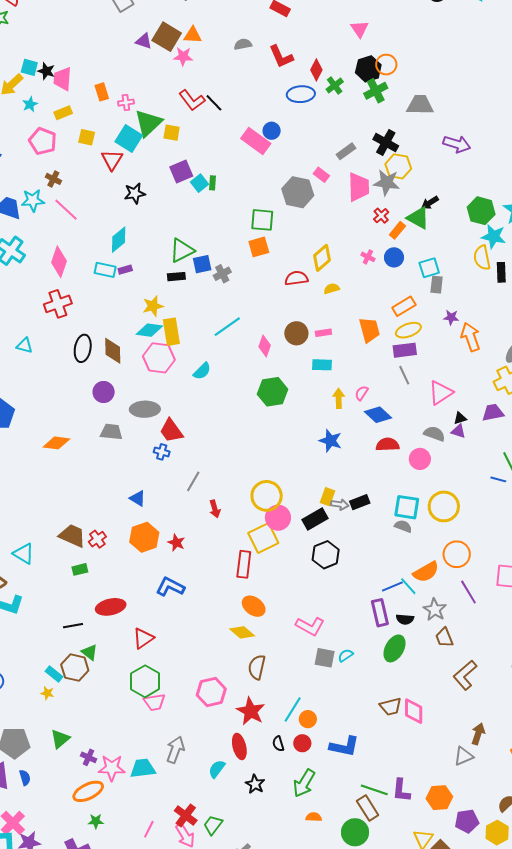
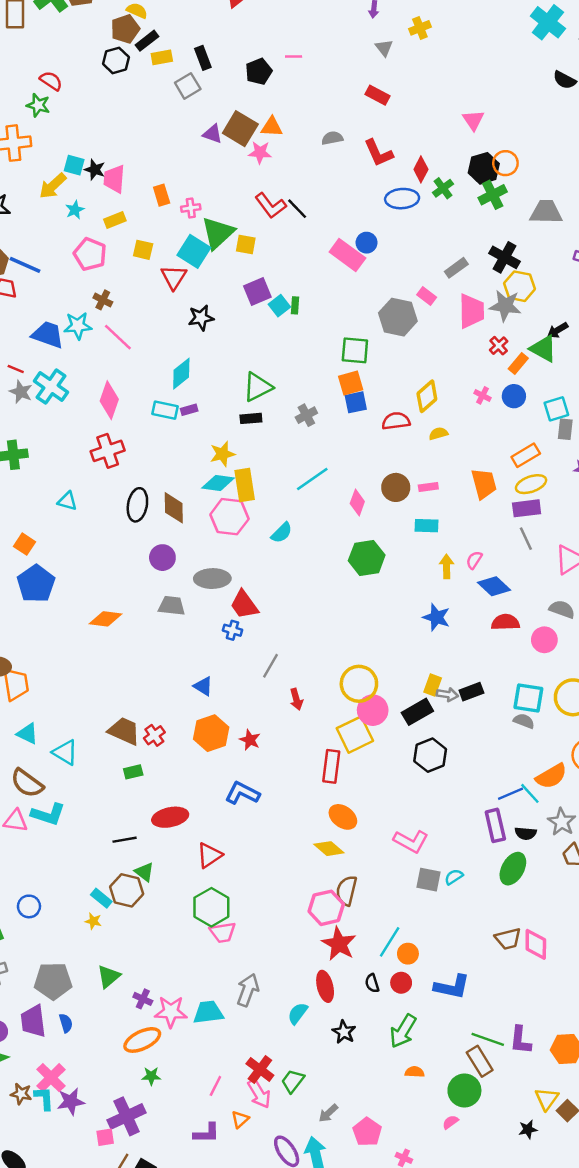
blue square: (202, 264) -> (356, 402), moved
pink hexagon: (211, 692) -> (326, 908), moved

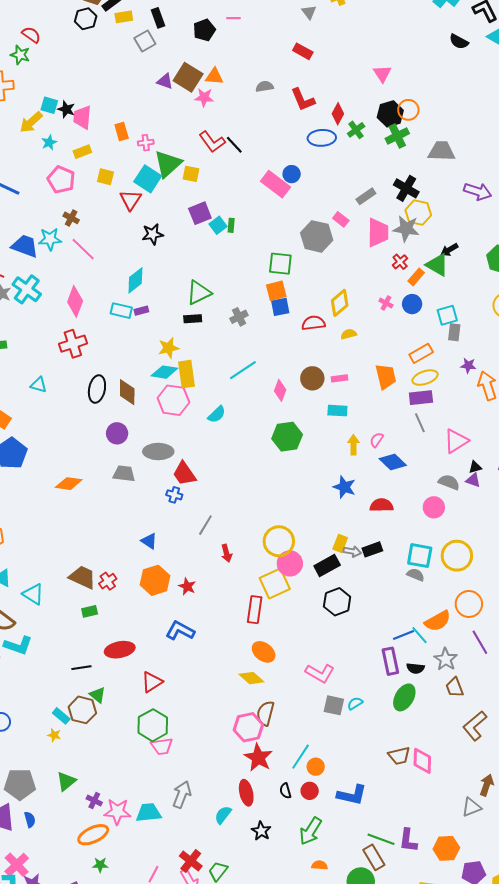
red semicircle: (505, 622) -> (382, 505), moved

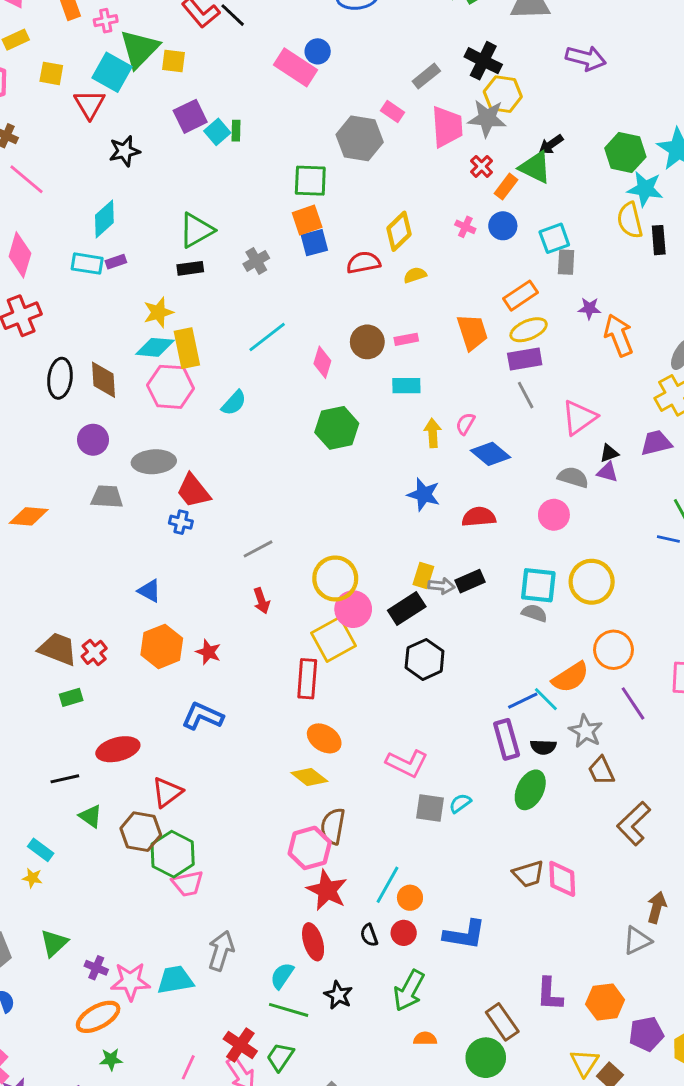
gray line: (205, 525) -> (258, 549), moved, turned 35
brown hexagon: (82, 710) -> (141, 832), moved
green line: (381, 839) -> (289, 1010), moved

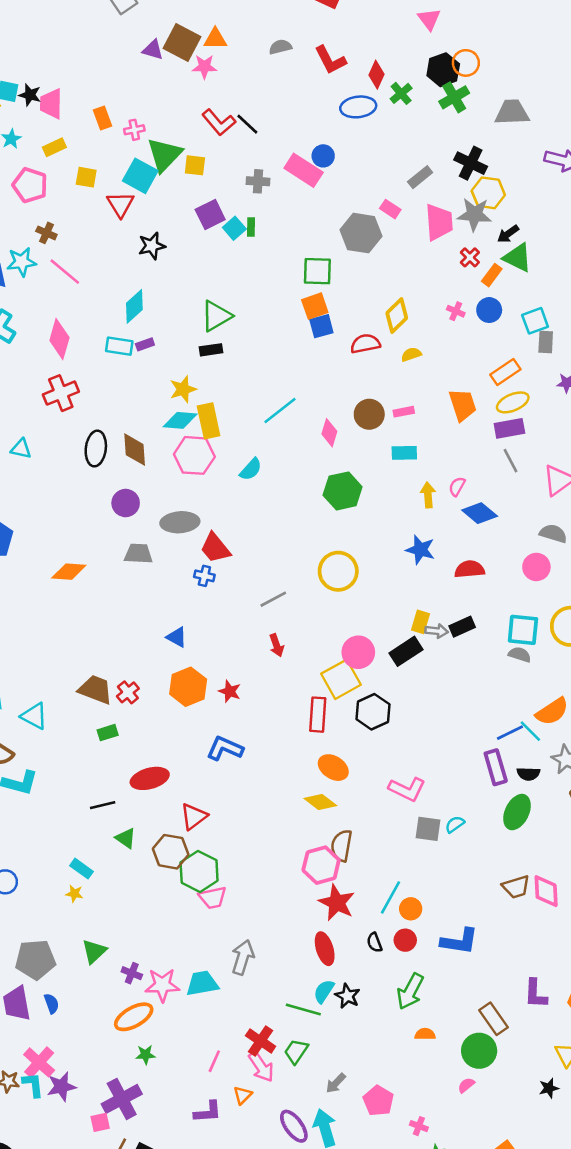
black arrow: (551, 144) -> (508, 234), moved
gray cross: (256, 261) -> (258, 181), moved, turned 35
yellow circle: (335, 578) -> (338, 571), moved
black hexagon: (425, 659) -> (373, 712), moved
cyan semicircle: (282, 976) -> (324, 991), moved

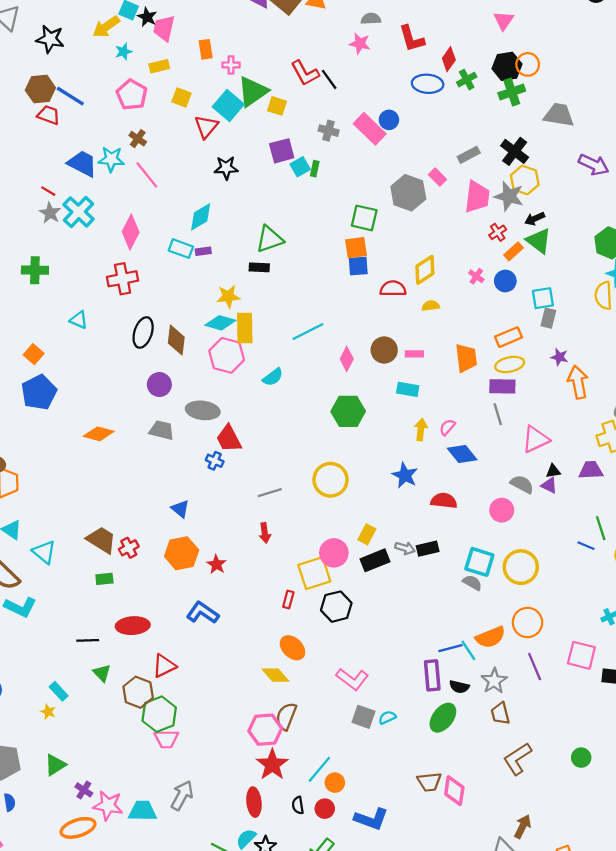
pink star: (204, 67) -> (360, 44), moved
yellow rectangle: (421, 622) -> (367, 534), moved
red rectangle: (318, 715) -> (288, 599), size x0.6

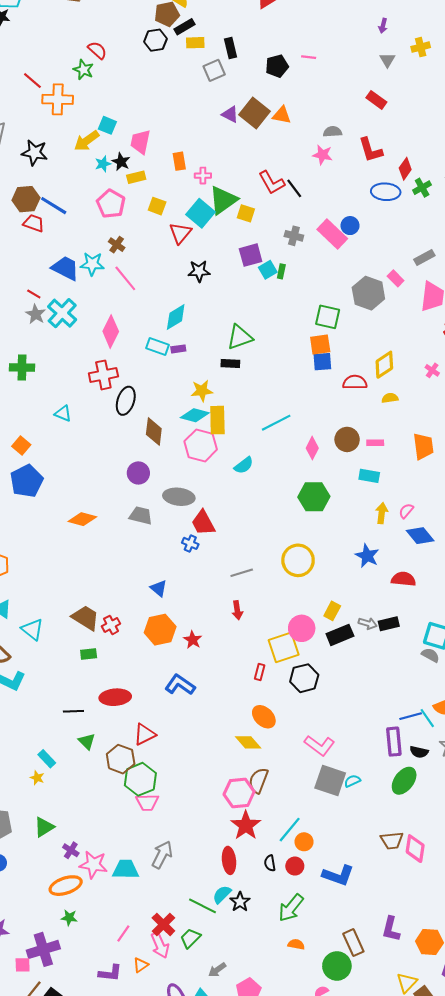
black star: (147, 17) -> (121, 162), moved
black ellipse: (143, 332) -> (126, 401), moved
gray square: (363, 717) -> (330, 780), size x1.4

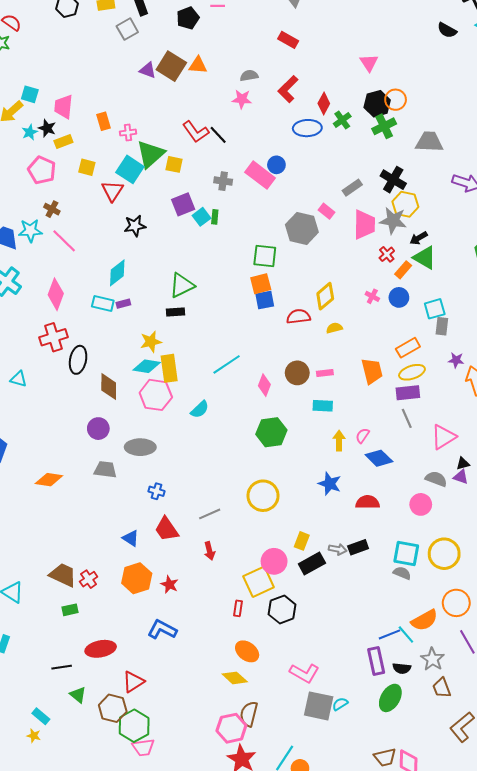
red L-shape: (371, 150) -> (288, 89), turned 68
red trapezoid: (203, 523) -> (167, 529), moved

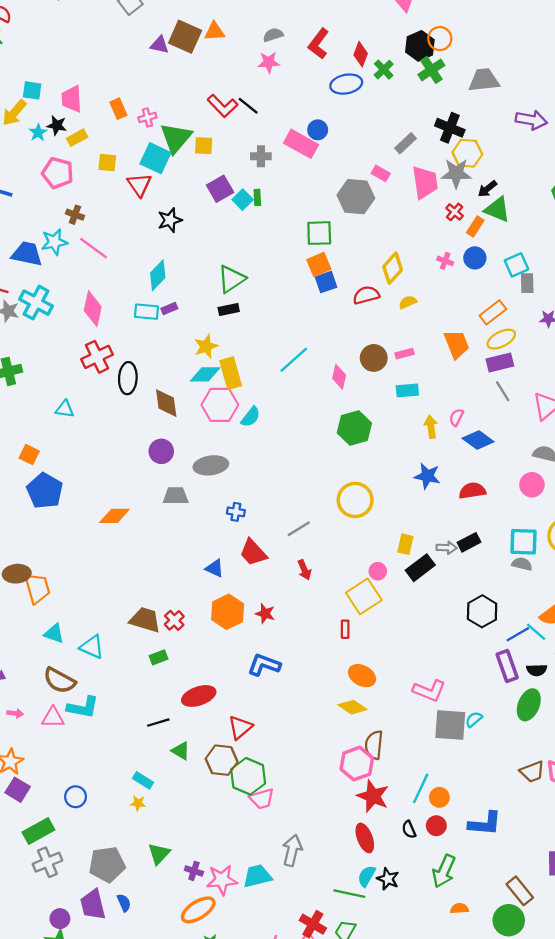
cyan semicircle: (200, 409) -> (251, 417), moved
pink circle: (274, 561) -> (378, 571), size x0.6
black hexagon: (282, 609) -> (482, 611), moved

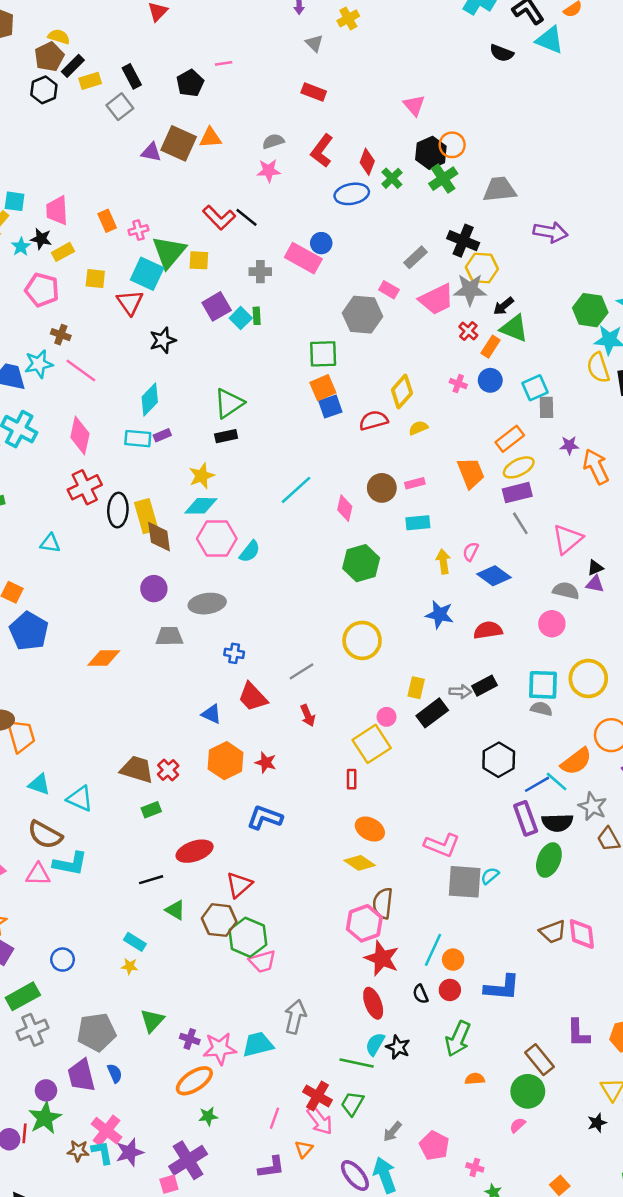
pink trapezoid: (425, 182) -> (436, 299), turned 72
yellow rectangle: (231, 373) -> (146, 516), moved
black semicircle: (537, 670) -> (557, 823), size x1.4

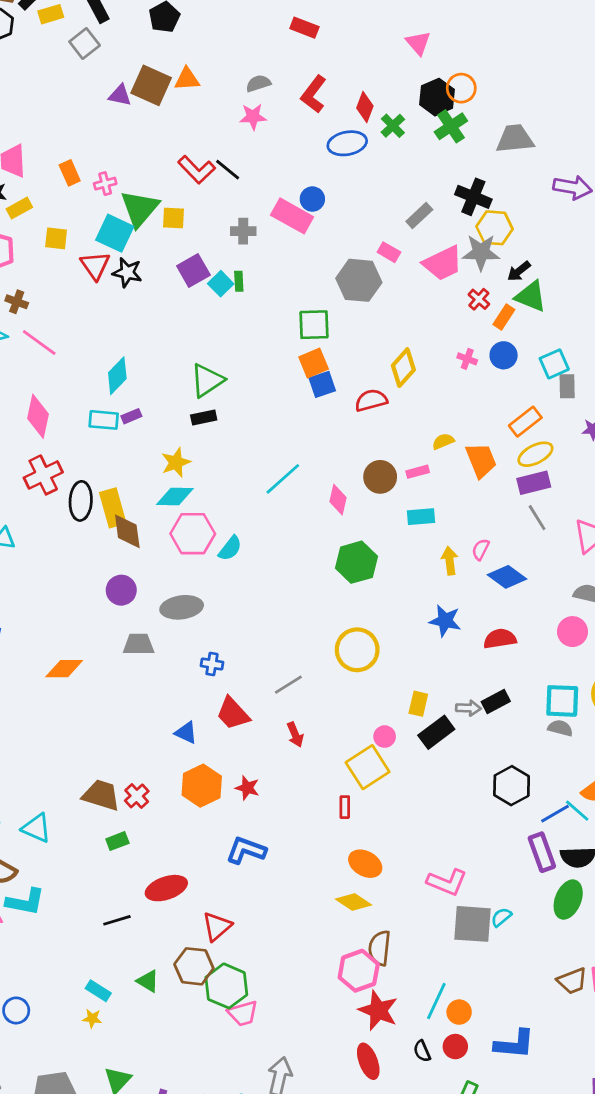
black star: (163, 340) -> (127, 272), moved, turned 30
yellow semicircle: (418, 428) -> (443, 441), moved
green triangle: (175, 910) -> (148, 981), moved

